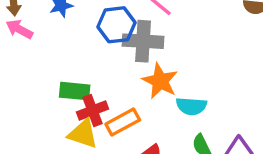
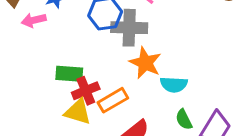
pink arrow: (19, 29) -> (34, 20), moved, turned -40

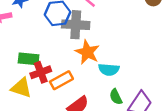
yellow triangle: (78, 112) -> (21, 88), moved

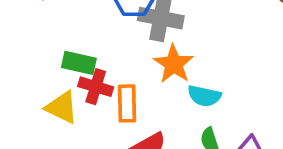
red cross: (41, 72) -> (96, 87), turned 30
orange rectangle: (61, 80) -> (127, 103), turned -70

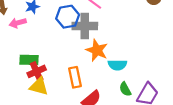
green rectangle: (79, 63) -> (29, 60), moved
red cross: (96, 87) -> (37, 71), moved, turned -30

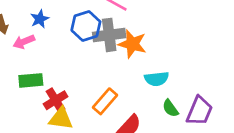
orange star: (97, 50) -> (132, 44), moved
green rectangle: (29, 60) -> (31, 80), moved
orange rectangle: (75, 77) -> (105, 101), turned 60

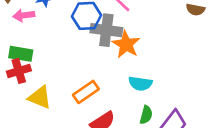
red cross: (56, 100) -> (19, 71), moved
green semicircle: (170, 108) -> (146, 115), turned -144

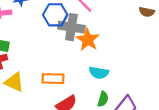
orange rectangle: (86, 92) -> (53, 79), turned 35

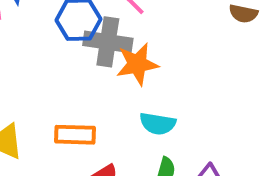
orange star: (88, 40) -> (137, 64), turned 30

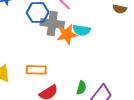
cyan semicircle: (158, 124) -> (82, 30), moved

